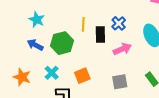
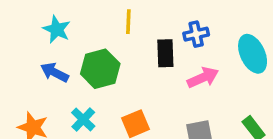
blue cross: (119, 23) -> (196, 34), turned 32
yellow line: (83, 24) -> (128, 22), moved

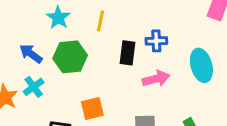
cyan star: (57, 29) -> (58, 18), moved
cyan cross: (83, 119) -> (34, 87), moved

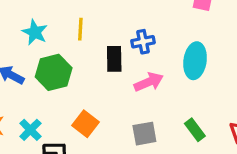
cyan ellipse: (201, 65) -> (195, 61), turned 32
cyan cross: (34, 87) -> (30, 130), moved
orange square: (92, 108) -> (85, 124), turned -30

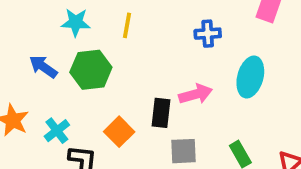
cyan star: (35, 32) -> (76, 22), turned -30
blue cross: (143, 42) -> (208, 34), moved
black rectangle: (114, 59) -> (161, 113), moved

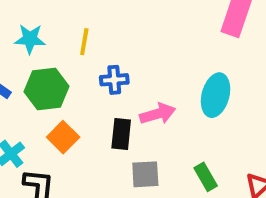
blue cross: (208, 34) -> (114, 80), moved
orange square: (119, 132) -> (63, 137), moved

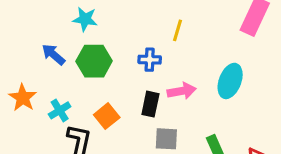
yellow line: (84, 42) -> (177, 30), moved
orange square: (63, 137) -> (107, 116), moved

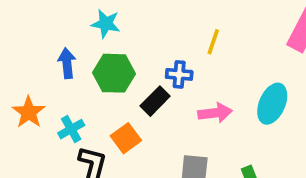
blue arrow: (53, 54) -> (67, 63), turned 40
black rectangle: (150, 104) -> (155, 101), moved, turned 30

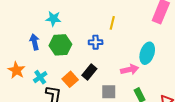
black rectangle: (155, 101) -> (89, 72), moved
pink arrow: (215, 113) -> (130, 70), moved

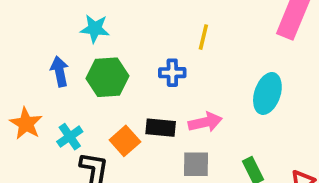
pink arrow: (130, 70) -> (205, 122), moved
black rectangle: (89, 72) -> (161, 128), turned 56

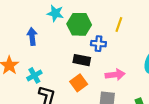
green hexagon: (107, 77) -> (79, 24), moved
black rectangle: (161, 128) -> (82, 60), moved
orange square: (125, 141) -> (79, 83), moved

